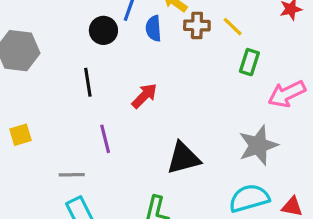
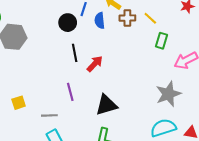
black line: (88, 82) -> (75, 53), moved
yellow square: (20, 135) -> (19, 103), moved
black triangle: (183, 158) -> (106, 105), moved

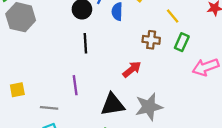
brown cross: (127, 18) -> (151, 40), moved
red arrow: (95, 64) -> (132, 69), moved
gray star: (168, 94) -> (149, 107), moved

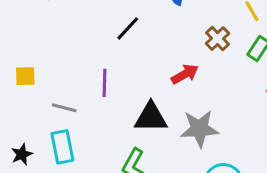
brown cross: (151, 40) -> (218, 39), turned 30
black line: (85, 43) -> (128, 28), turned 36

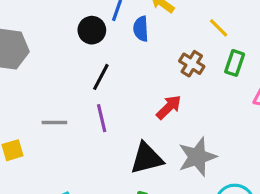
purple line: (105, 83) -> (102, 118), moved
gray line: (64, 108) -> (54, 122), moved

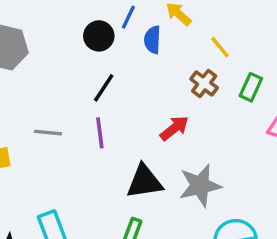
yellow line: (219, 28) -> (220, 47), moved

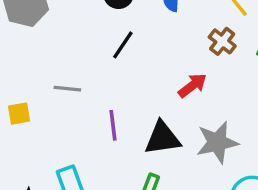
purple line: (100, 133) -> (113, 125), moved

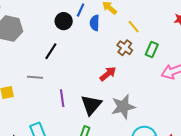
black line: (123, 45) -> (51, 51), moved
black triangle: (162, 138) -> (91, 105), turned -40

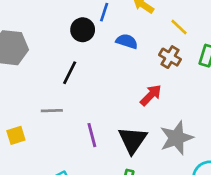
blue semicircle: (95, 23) -> (127, 41), moved, turned 112

